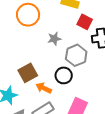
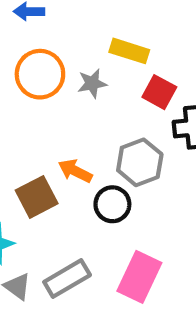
gray star: (54, 39) -> (92, 83), moved
orange arrow: (44, 88) -> (75, 171), moved

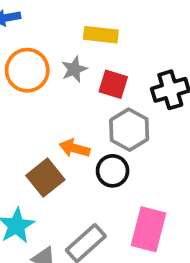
red square: (159, 92) -> (113, 84), moved

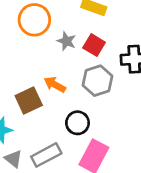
gray star: (74, 69) -> (67, 41), moved, turned 30
black circle: (113, 171) -> (78, 123), moved

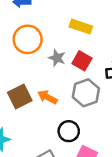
brown square: (29, 101) -> (20, 96), moved

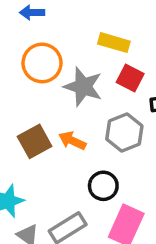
gray star: (57, 58) -> (83, 87), size x1.6
red square: (82, 61) -> (130, 78), moved

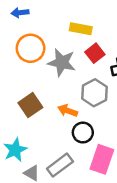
red square: (130, 78) -> (95, 53), turned 30
orange arrow: (72, 141) -> (68, 111), moved

